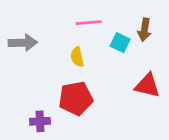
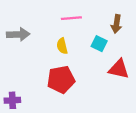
cyan square: (120, 43) -> (99, 44), moved
purple cross: (40, 121) -> (12, 100), moved

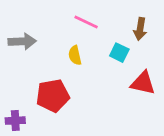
pink line: (71, 18) -> (86, 22), turned 30
red pentagon: (61, 79) -> (53, 96), moved

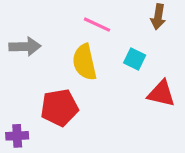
brown arrow: (140, 29) -> (158, 17), moved
yellow semicircle: (75, 55) -> (85, 62), size x1.6

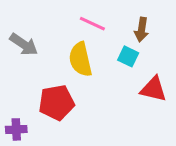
brown arrow: (158, 17) -> (142, 30), moved
gray arrow: (25, 47) -> (24, 44), turned 36

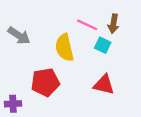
pink line: (92, 24) -> (87, 25), moved
red triangle: (153, 89) -> (104, 85), moved

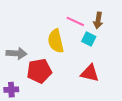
gray arrow: (19, 36) -> (16, 53), moved, turned -30

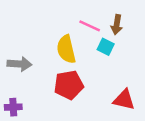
red pentagon: (39, 71) -> (69, 85), moved
red triangle: (90, 73) -> (124, 100), moved

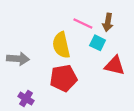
red triangle: (124, 100) -> (115, 66), moved
purple cross: (13, 107) -> (26, 99), moved, turned 35

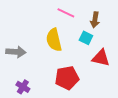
pink line: (83, 24) -> (66, 13), moved
red pentagon: (63, 78) -> (67, 78), moved

